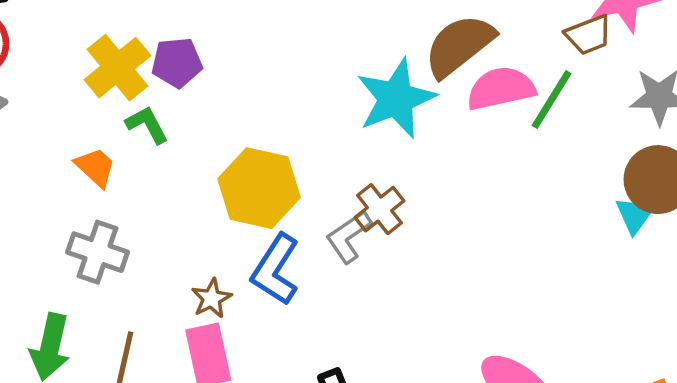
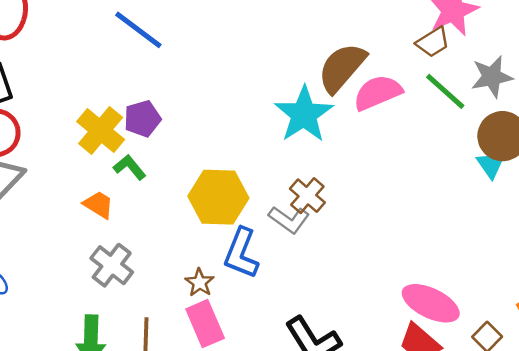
green line: (552, 100) -> (445, 91), moved, turned -69
gray L-shape: (349, 237) -> (289, 220), turned -99
gray cross: (98, 252) -> (112, 265), turned 30

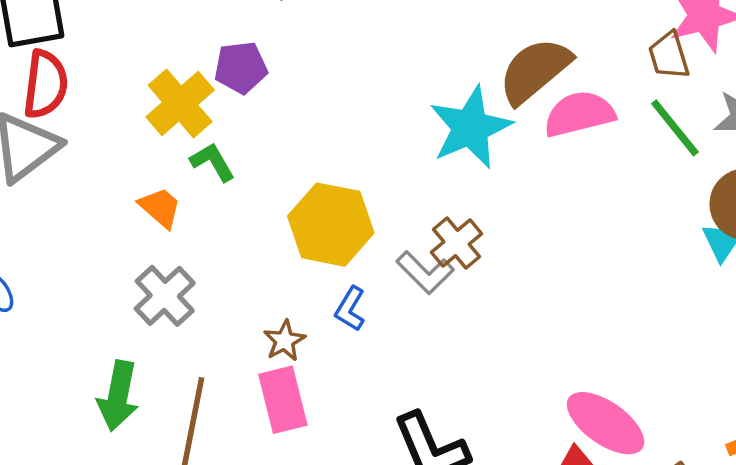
brown trapezoid: (433, 42) -> (669, 56), turned 96
purple pentagon: (142, 119) -> (241, 68), moved
blue L-shape: (241, 253) -> (350, 309), size x0.6

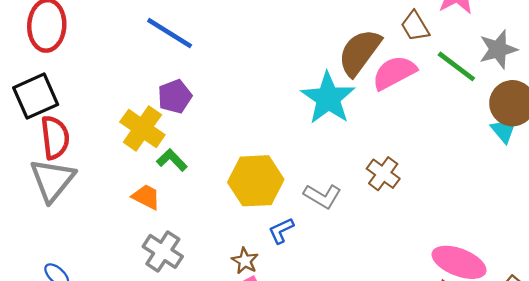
brown trapezoid: (669, 56) -> (415, 26), moved
brown cross: (457, 243) -> (383, 174), moved
blue L-shape: (350, 309) -> (281, 231), turned 48

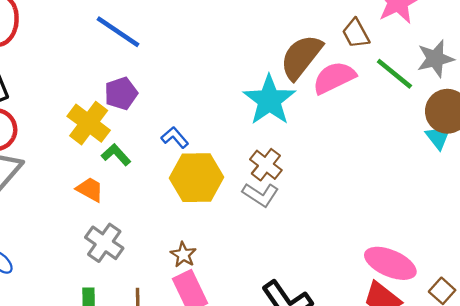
brown cross: (383, 174) -> (266, 165), moved
blue L-shape: (281, 231) -> (175, 137), moved, turned 72

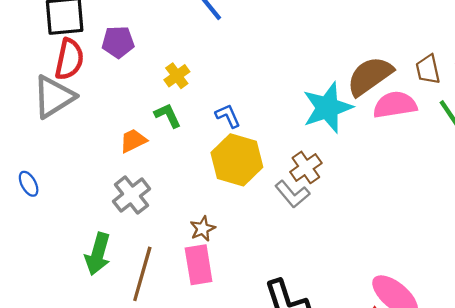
purple pentagon: (121, 93) -> (118, 42), moved
yellow cross: (89, 123) -> (177, 76), moved, size x0.6
orange trapezoid: (90, 189) -> (133, 141), turned -72

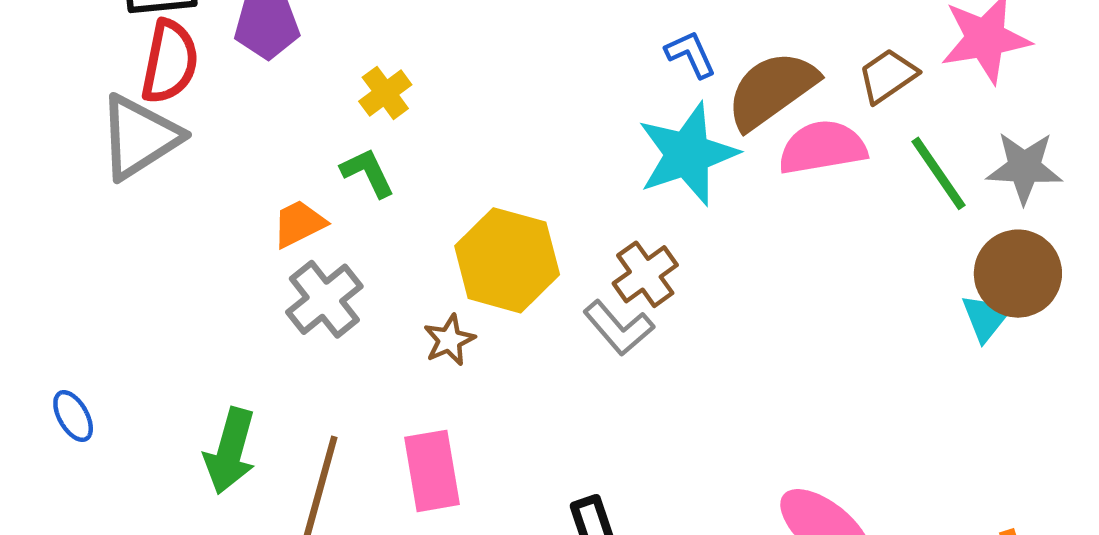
brown trapezoid: (428, 69) -> (888, 76), turned 68
blue L-shape: (228, 116) -> (691, 54), moved
blue ellipse: (29, 184) -> (73, 416), moved
gray cross: (131, 195) -> (324, 299), moved
brown star: (203, 229) -> (449, 340), moved

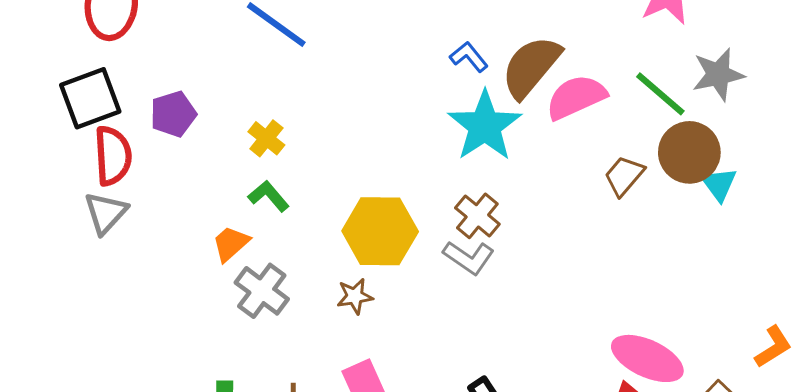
brown trapezoid: (888, 76) -> (624, 176), moved
gray triangle: (139, 137) -> (106, 213), size x0.7
brown circle: (1018, 274) -> (689, 152), moved
brown star: (449, 340) -> (355, 296), turned 30

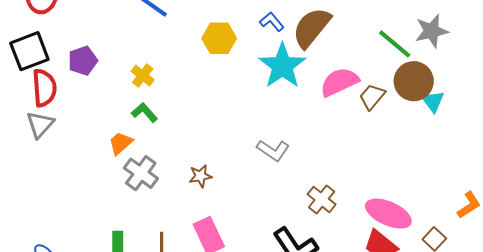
pink semicircle: (576, 97) -> (339, 82), moved
brown cross: (477, 216) -> (322, 199), moved
yellow hexagon: (380, 231) -> (219, 38), moved, size x0.7

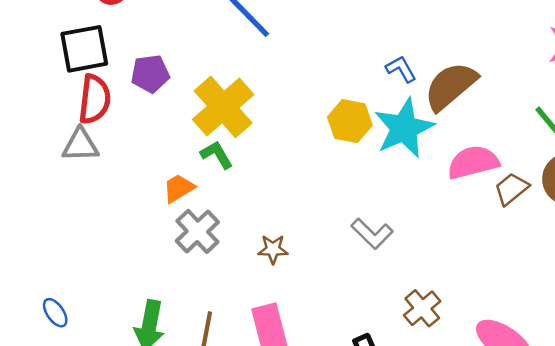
yellow hexagon: (219, 38) -> (350, 121), moved
yellow cross: (143, 75) -> (223, 107), size x2.0
gray triangle: (40, 124) -> (80, 145), turned 36

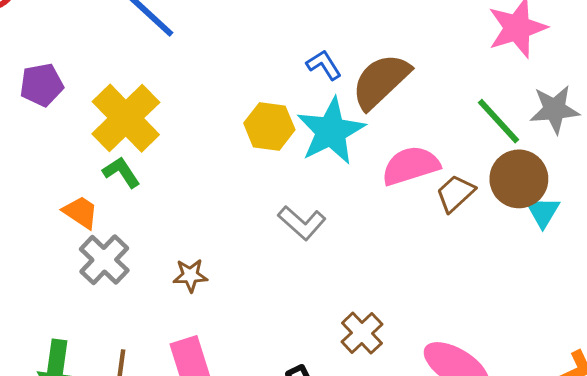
orange trapezoid: (179, 188) -> (81, 212), turned 68
gray L-shape: (372, 234) -> (302, 223), moved

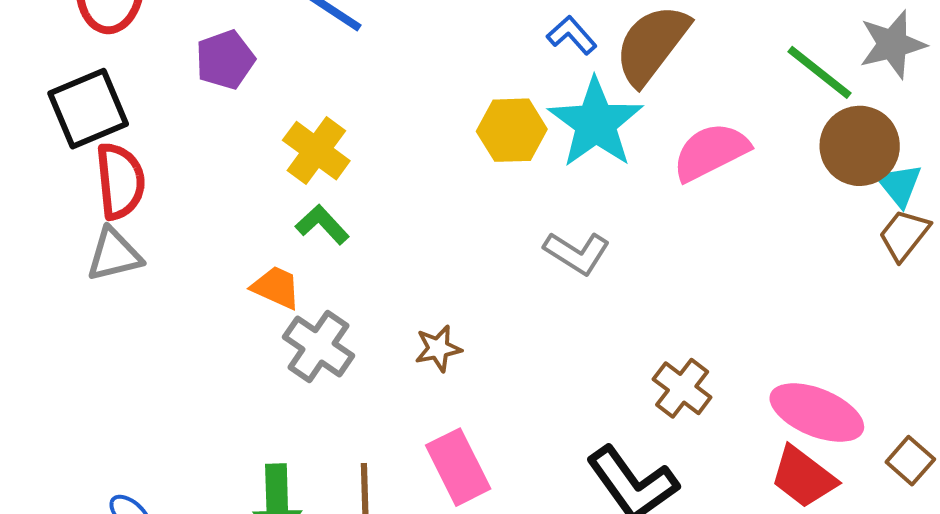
purple pentagon: (42, 85) -> (225, 60), moved
yellow cross: (126, 118) -> (316, 151), size x0.7
brown trapezoid: (455, 193) -> (904, 235), moved

